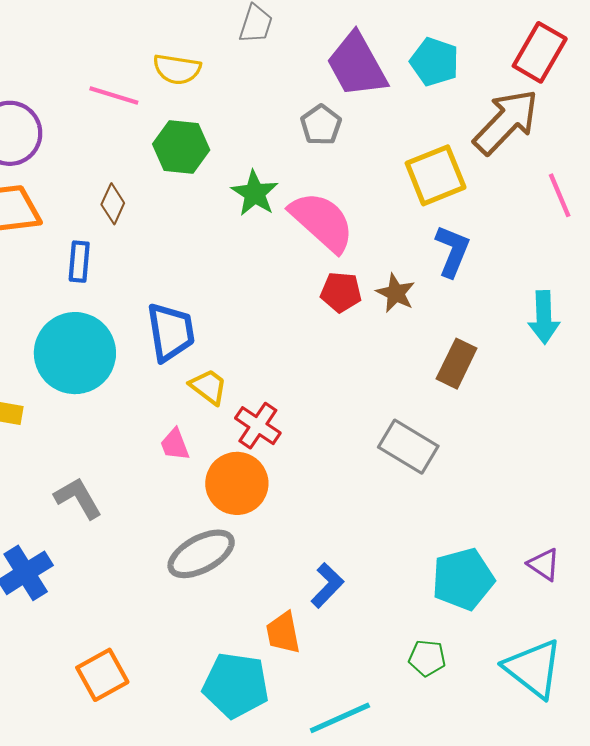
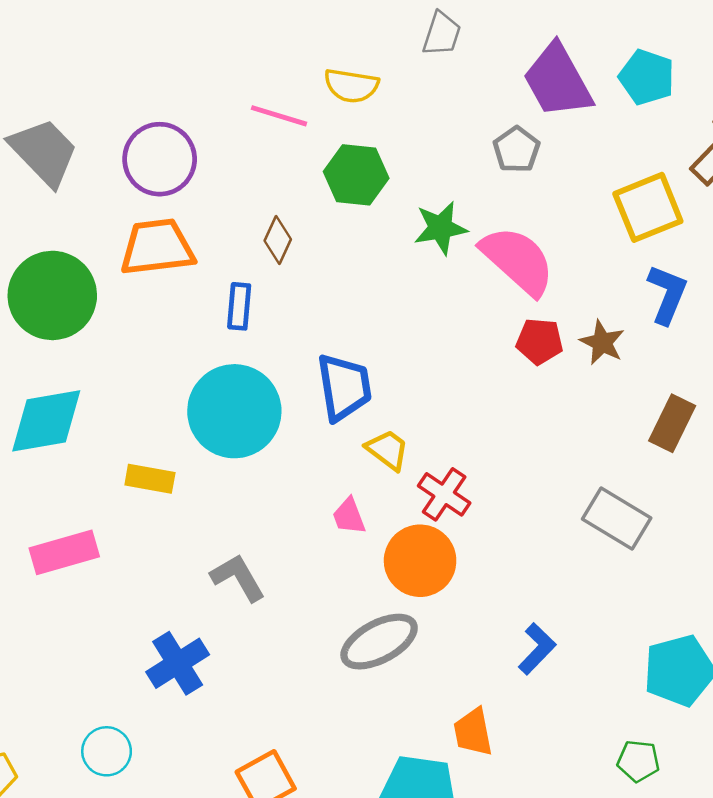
green star: (255, 193) -> (441, 228), turned 30
blue L-shape: (327, 585) -> (537, 649), moved

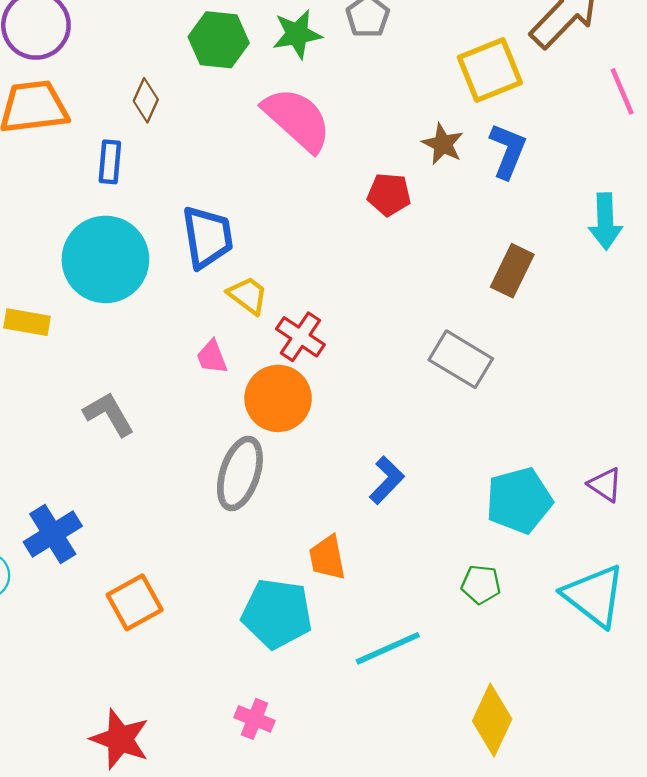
green star: (441, 228) -> (297, 34), moved
pink semicircle: (518, 260) -> (297, 119), moved
brown star: (602, 342) -> (443, 144), moved
gray ellipse: (379, 642) -> (240, 473), turned -44
blue cross: (178, 663) -> (53, 534), moved

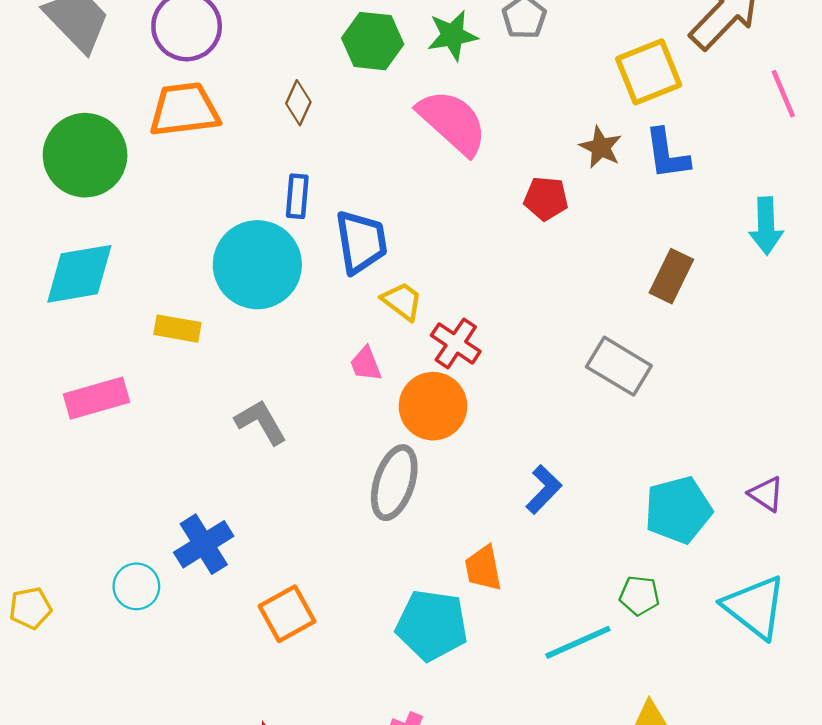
blue L-shape: (508, 151) -> (667, 154), turned 150
blue rectangle: (110, 162) -> (297, 196), moved
cyan line: (388, 648) -> (578, 642), moved

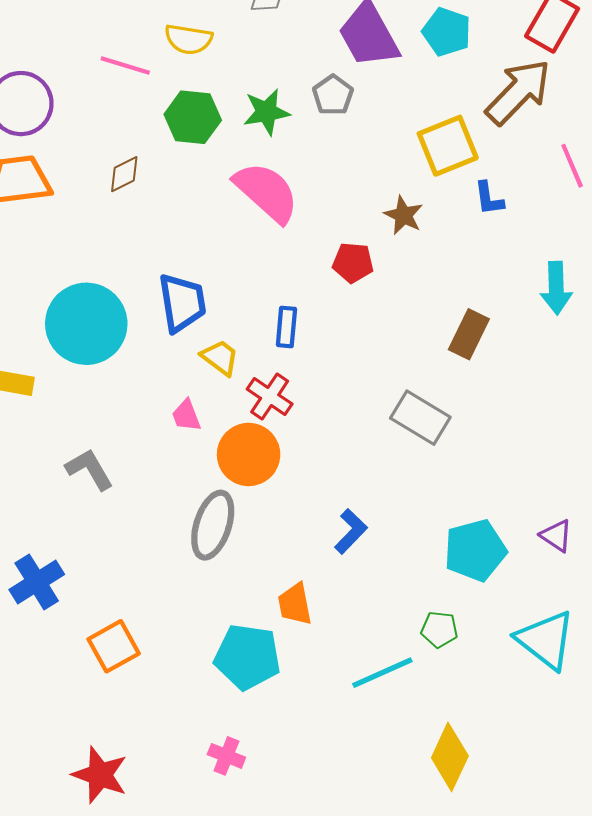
brown diamond: (298, 103) -> (124, 174), turned 39
blue L-shape: (667, 154) -> (489, 198), moved, size x0.7
blue rectangle: (297, 196) -> (286, 327), moved

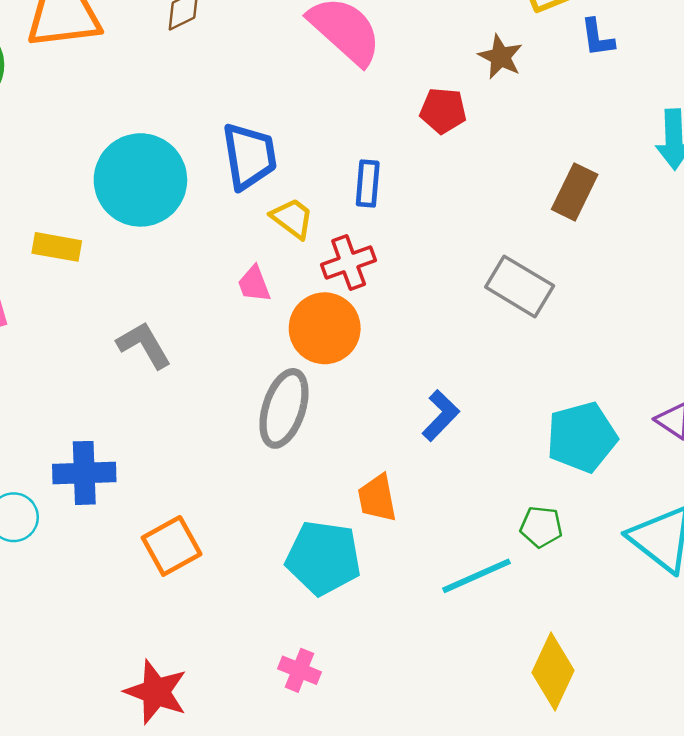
red cross: (270, 397) -> (349, 262), turned 36
blue cross: (37, 582) -> (84, 473), turned 30

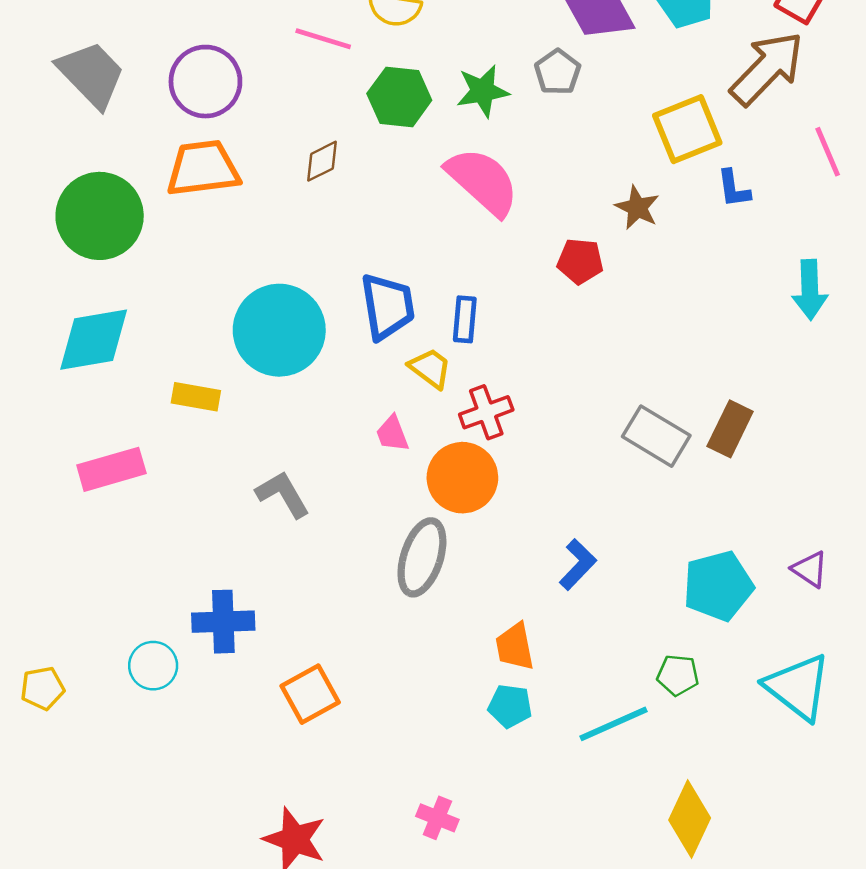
blue rectangle: (368, 184) -> (465, 319), moved
brown rectangle: (575, 192) -> (730, 429), moved
cyan pentagon: (323, 558) -> (510, 706), moved, size x0.6

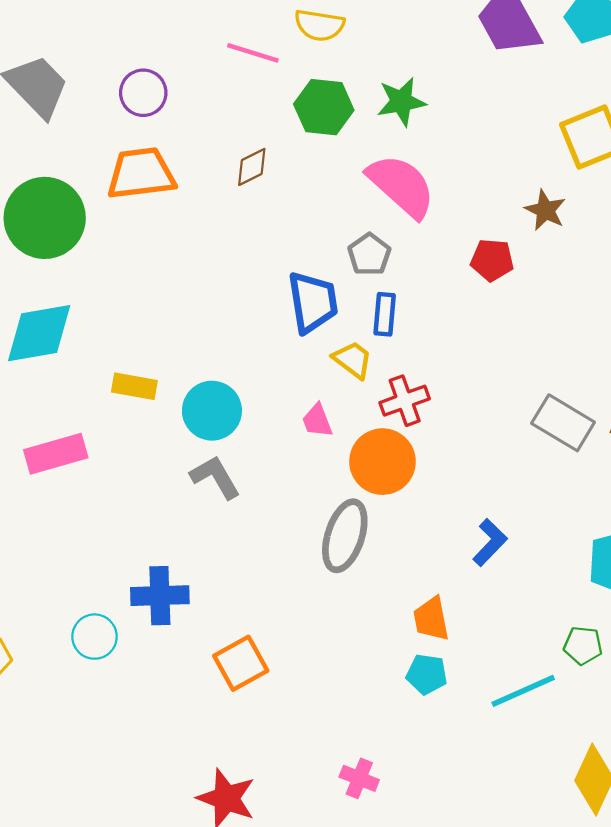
gray pentagon: (558, 72) -> (369, 254), moved
purple circle: (205, 82) -> (143, 93), size x0.7
cyan circle: (279, 330) -> (212, 411), moved, size x0.7

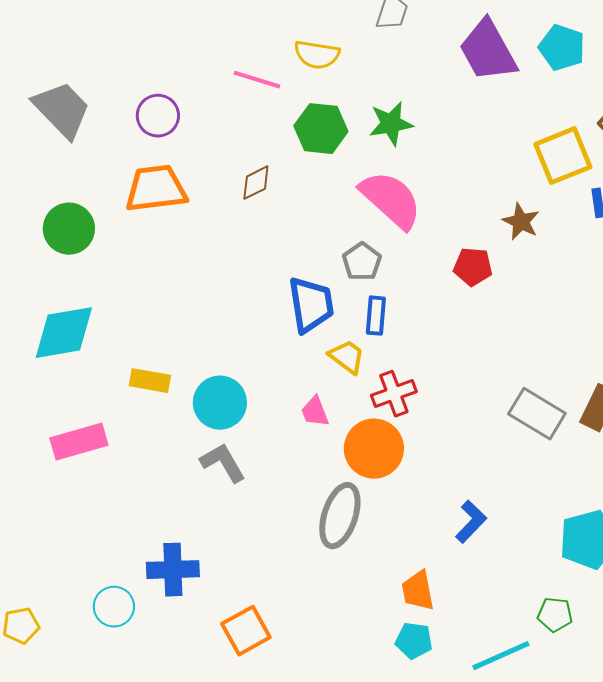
green circle: (45, 218) -> (69, 229), size x0.7

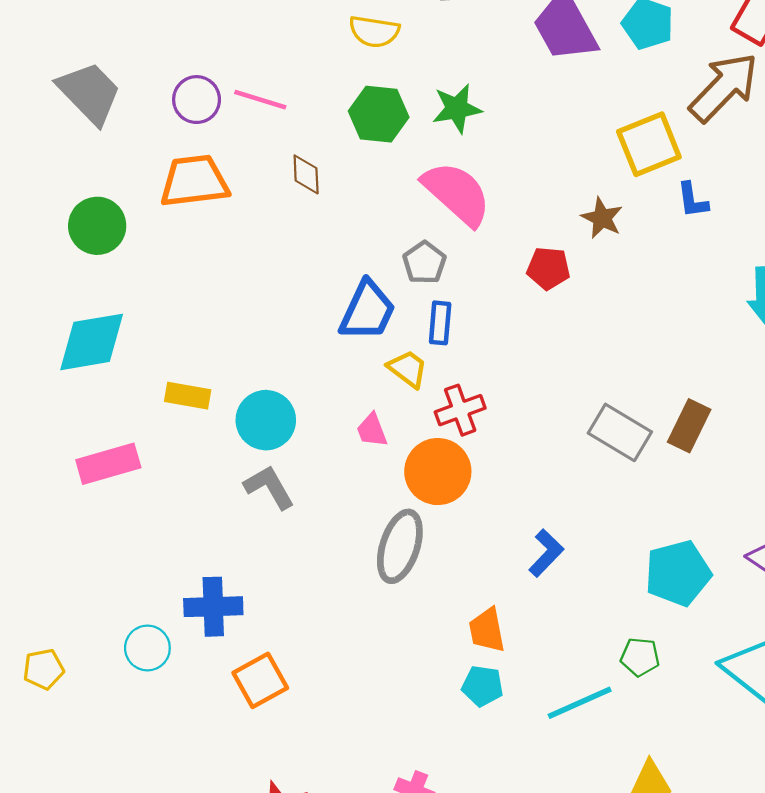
pink line: (257, 80) -> (260, 100), moved
brown diamond: (256, 183) -> (306, 174), turned -66
blue trapezoid: (311, 305) -> (367, 311), turned 34
orange square: (246, 631) -> (260, 680), moved

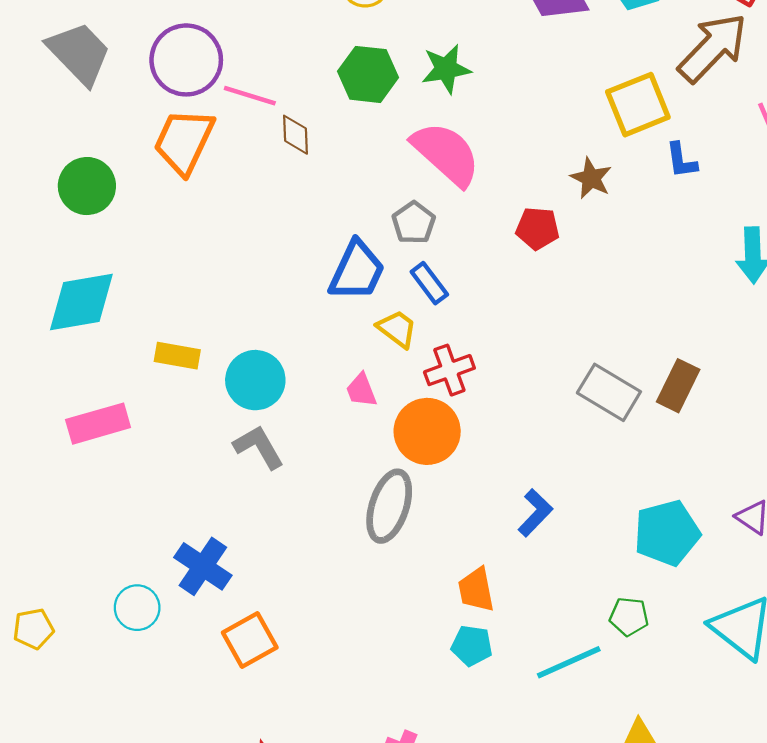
purple circle: (197, 100) -> (186, 60), size x1.5
pink line: (260, 100) -> (250, 96), moved
orange trapezoid: (194, 181) -> (184, 141), turned -58
blue rectangle: (440, 323) -> (429, 283), turned -42
blue cross: (213, 607) -> (203, 566), turned 36

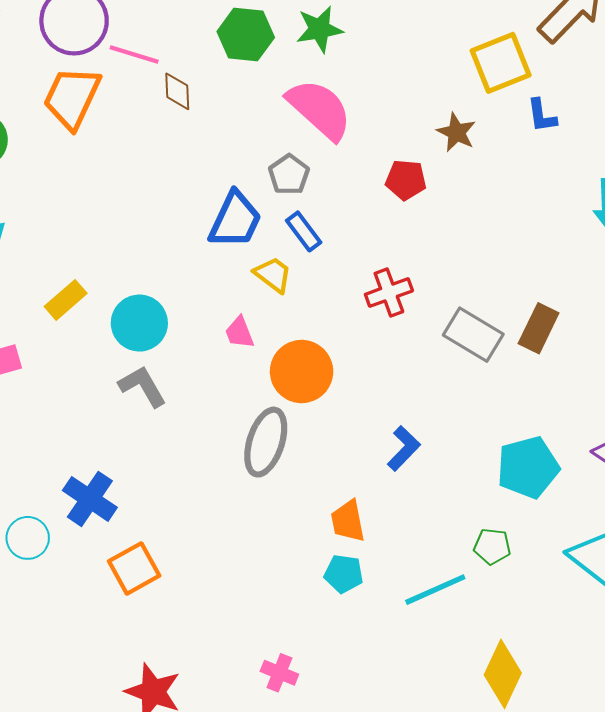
yellow rectangle: (177, 356) -> (66, 300), turned -51
red cross: (449, 370) -> (389, 293), moved

